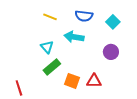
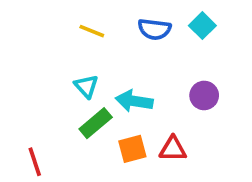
cyan square: (113, 22) -> (202, 26), moved
cyan arrow: (74, 37) -> (134, 101), moved
orange square: (72, 81) -> (132, 149), turned -35

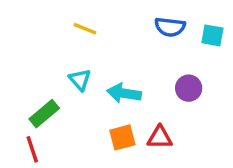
cyan square: (202, 26) -> (212, 35), moved, turned -35
blue semicircle: (154, 29) -> (170, 27), moved
green rectangle: (96, 123) -> (44, 114), moved

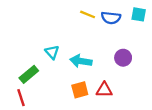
yellow line: (85, 29) -> (88, 14), moved
cyan square: (212, 35) -> (139, 14), moved

